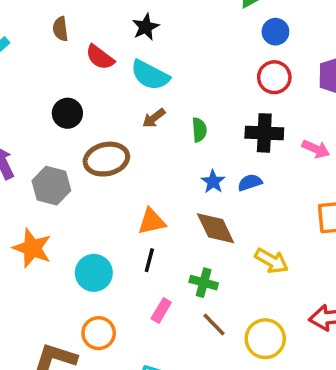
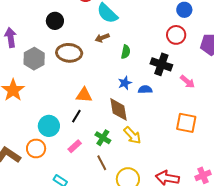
yellow arrow: (272, 261) -> (132, 135), moved
cyan circle: (94, 273) -> (49, 126), moved

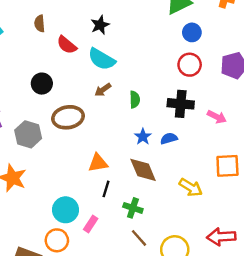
black line: (76, 116) -> (106, 189), moved
yellow arrow: (132, 135) -> (191, 187), moved
pink rectangle: (75, 146) -> (91, 224), moved

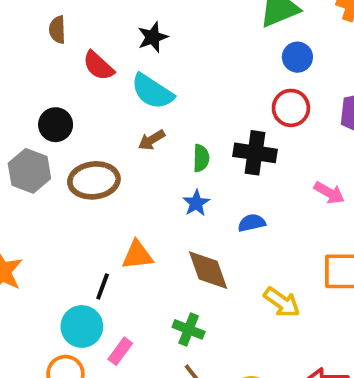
black cross: (181, 104) -> (255, 153), moved
gray hexagon: (28, 134) -> (29, 171), moved
blue star: (143, 137) -> (196, 203), moved
black line: (106, 189) -> (103, 286), moved

